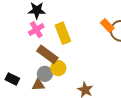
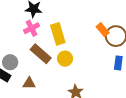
yellow circle: (58, 68) -> (65, 59), moved
gray circle: (45, 74) -> (10, 62), moved

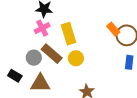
gray circle: (10, 62) -> (34, 58), moved
brown triangle: (29, 83) -> (40, 83), size x1.5

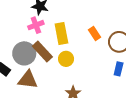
orange rectangle: (113, 29) -> (95, 33), moved
gray circle: (34, 58) -> (24, 53), size x1.5

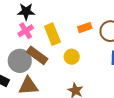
orange rectangle: (95, 33) -> (85, 28), turned -64
yellow circle: (66, 59) -> (72, 57), moved

